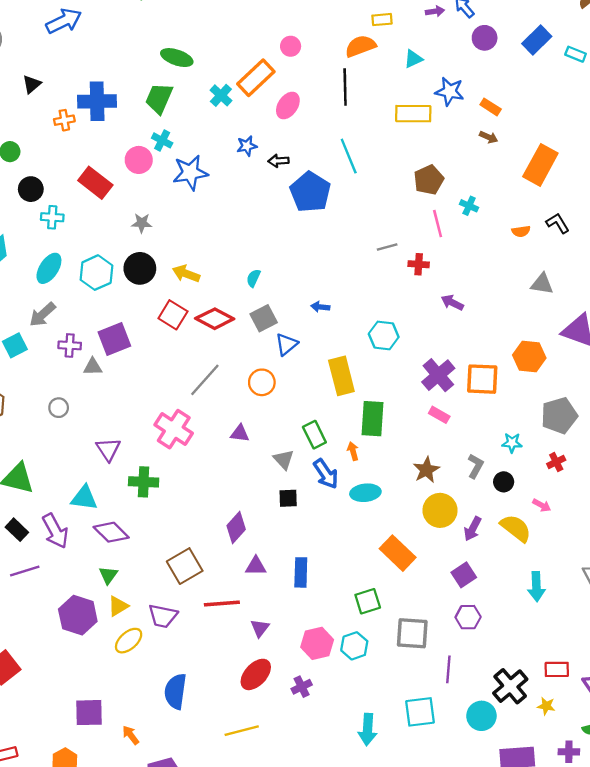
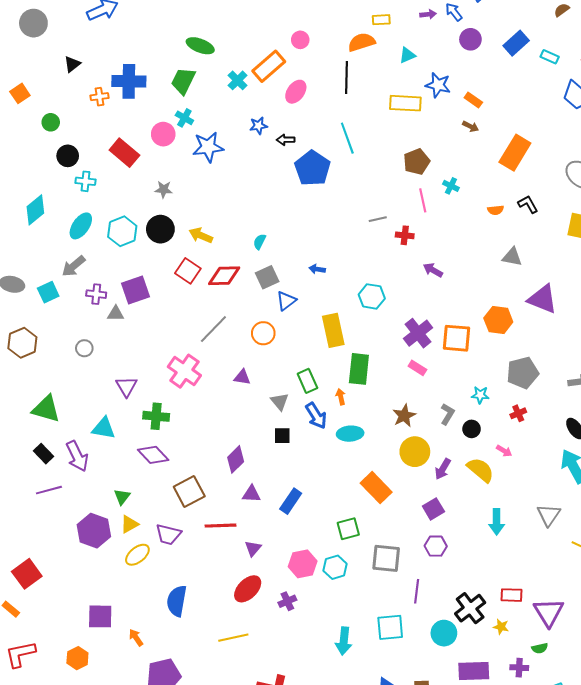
red diamond: (215, 319) -> (224, 276), turned -32
purple diamond: (111, 532) -> (153, 455), moved
blue rectangle: (301, 572) -> (291, 501), turned 30

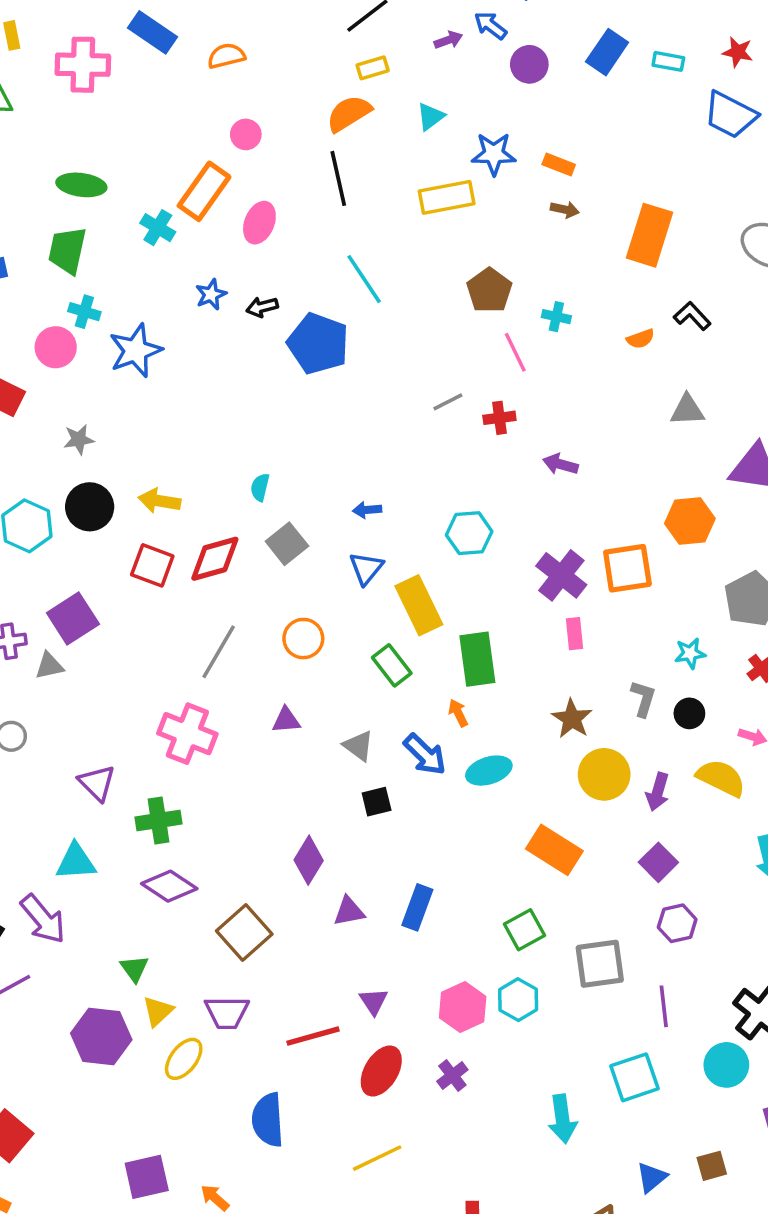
blue triangle: (286, 301) -> (366, 568), moved
pink rectangle: (417, 368) -> (574, 634), turned 66
green rectangle: (307, 381) -> (392, 665), moved
red line: (220, 526) -> (313, 1036), moved

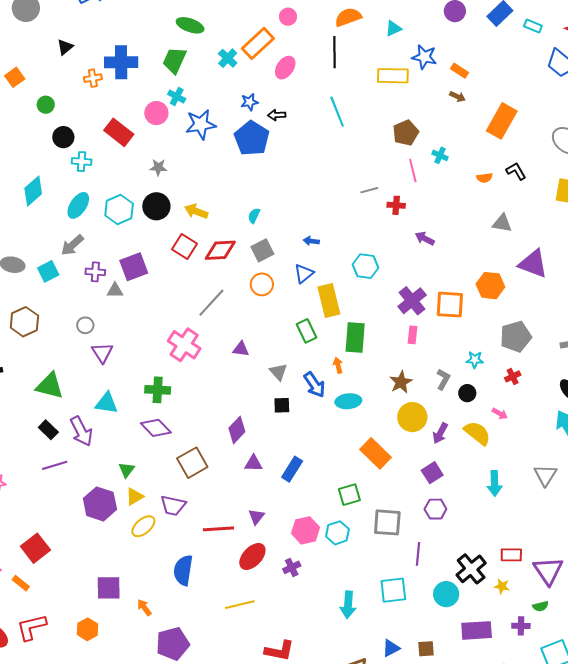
blue pentagon: (318, 344) -> (252, 138), moved
orange circle: (303, 639) -> (262, 284), moved
purple triangle: (97, 783) -> (102, 353), moved

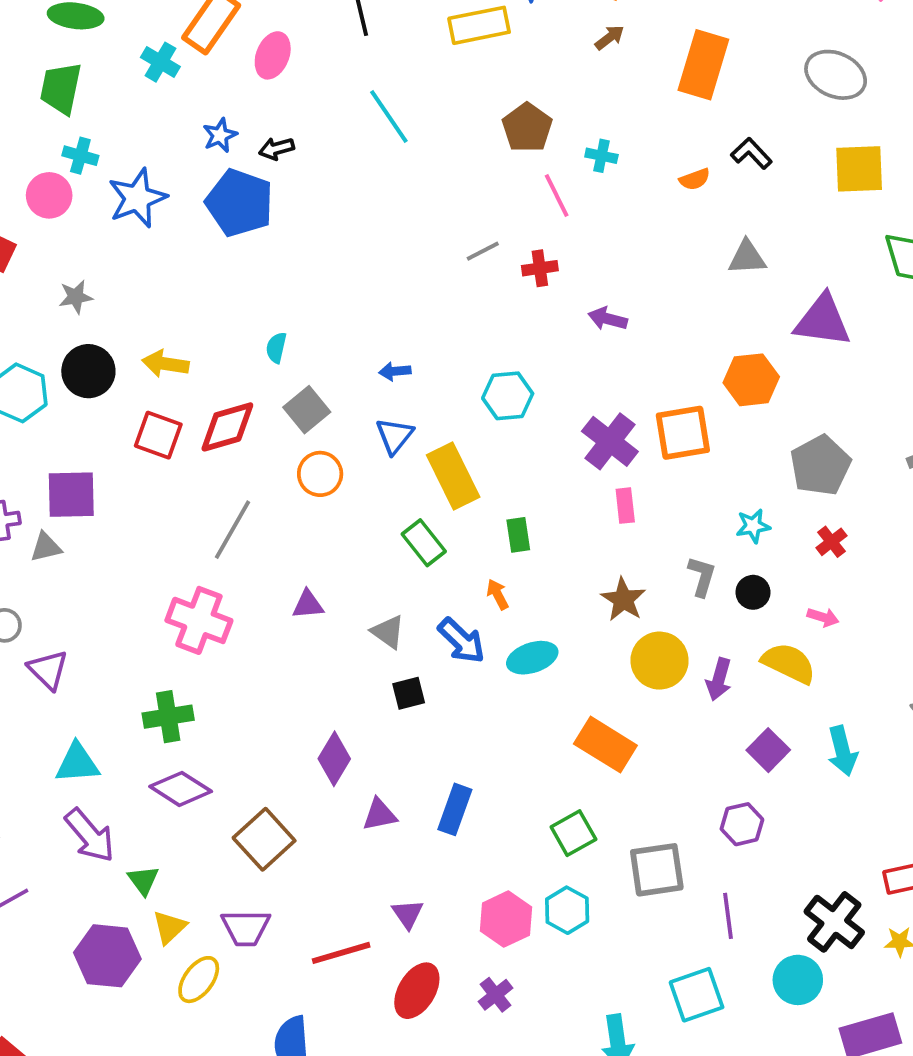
brown arrow: (457, 97) -> (610, 37), turned -49
purple square: (134, 267) -> (71, 495), turned 32
green rectangle: (355, 338) -> (518, 535), size x0.6
purple arrow: (81, 431) -> (90, 835), moved
purple square: (432, 473) -> (768, 750), moved

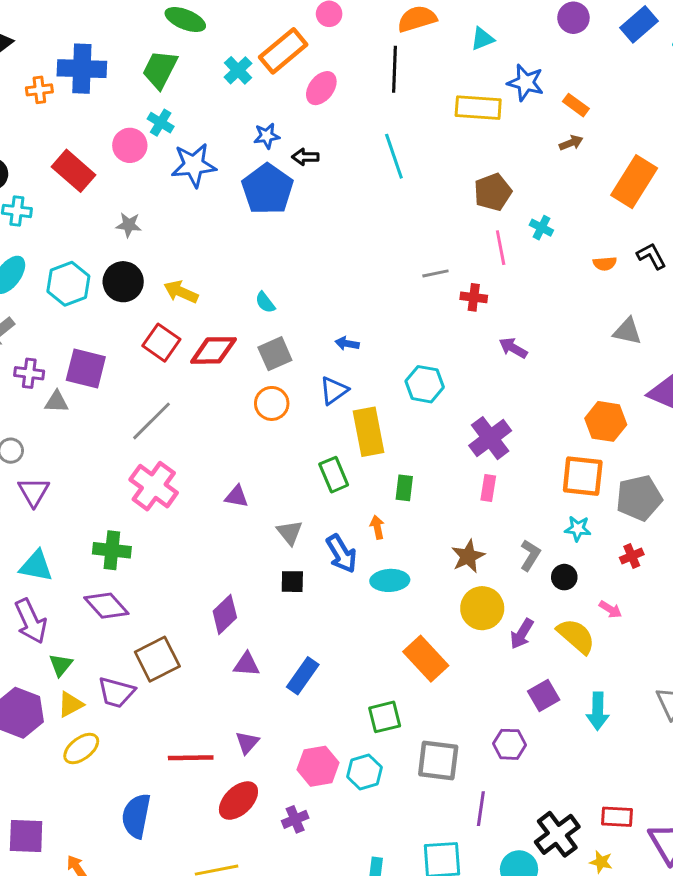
cyan semicircle: (276, 348) -> (265, 302), turned -65
orange square: (683, 433) -> (583, 476), moved
gray line: (233, 530) -> (152, 421), moved
purple trapezoid: (246, 928) -> (116, 692), moved

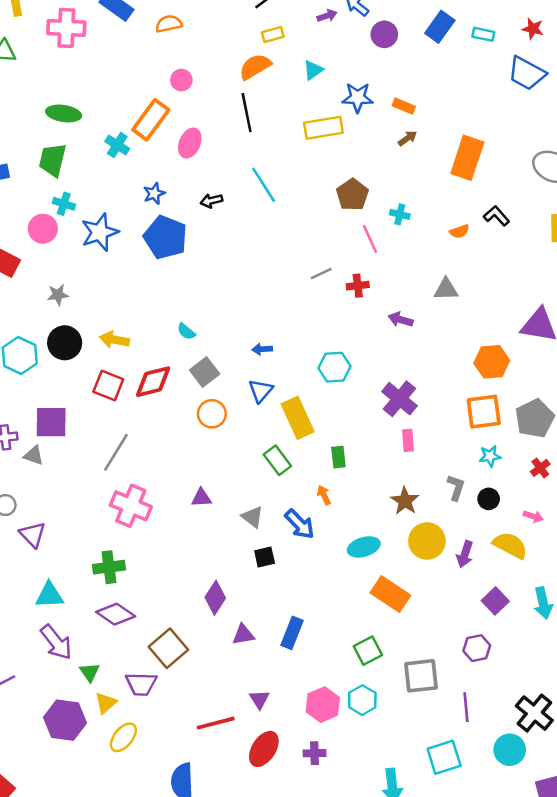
black arrow: (305, 157) -> (211, 201), moved
gray triangle: (627, 331) -> (446, 289), moved
gray triangle: (57, 402) -> (34, 455), turned 30
cyan ellipse: (390, 580) -> (364, 547), moved
purple cross: (295, 819) -> (314, 753), turned 35

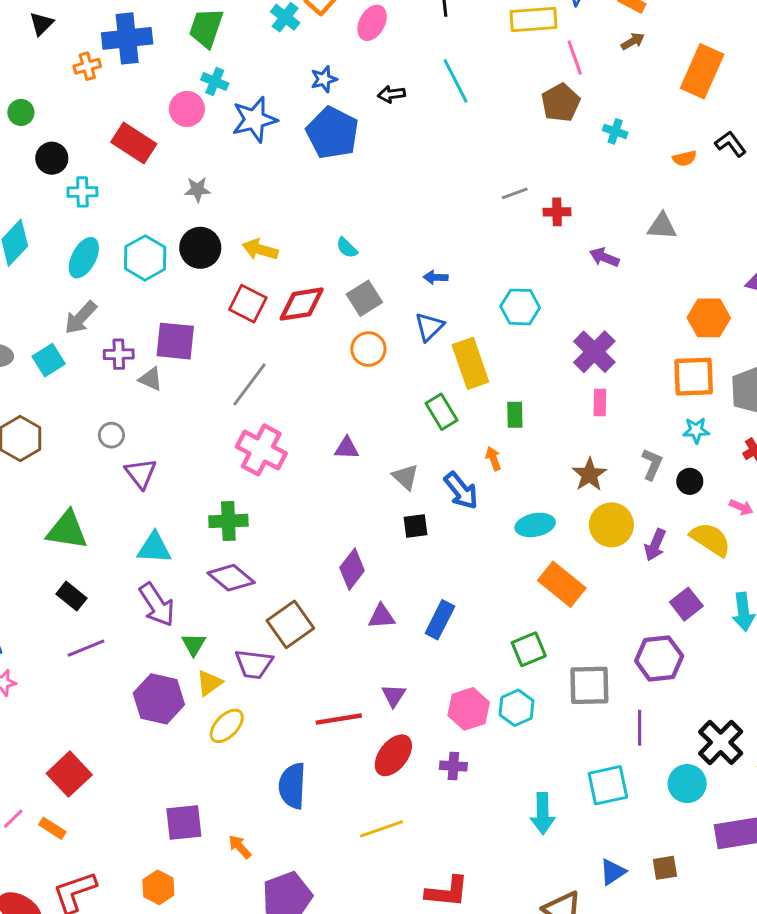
pink line: (370, 239) -> (575, 57), moved
purple hexagon: (477, 648) -> (659, 658), size x1.4

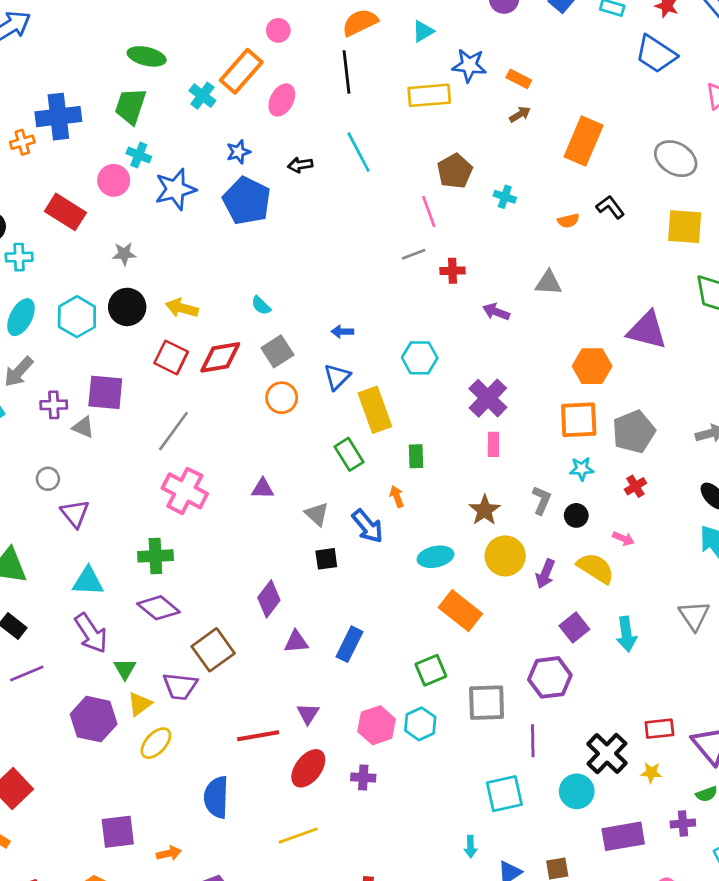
pink line: (575, 57) -> (429, 211), moved
cyan arrow: (543, 813) -> (471, 847), moved, size x0.6
orange arrow: (240, 847) -> (169, 853), turned 120

